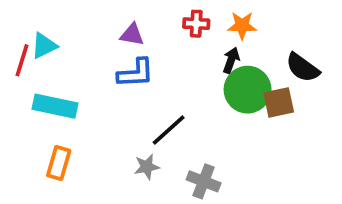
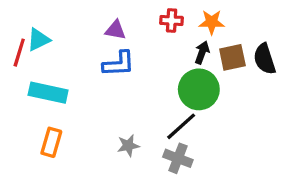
black semicircle: (303, 68) -> (265, 59), turned 36
green circle: (248, 90) -> (199, 89), moved
brown square: (279, 102) -> (232, 57), moved
black line: (169, 130) -> (181, 126), moved

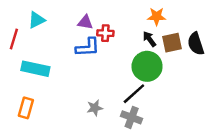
red cross: (172, 20) -> (105, 33), moved
cyan triangle: (38, 40) -> (37, 20), moved
black arrow: (202, 53) -> (149, 39), turned -56
orange rectangle: (51, 142) -> (26, 108), moved

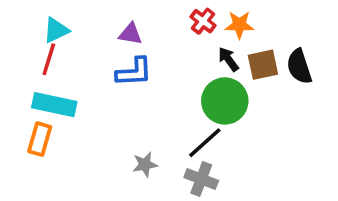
red cross: (105, 33) -> (203, 21), moved, turned 35
red line: (14, 39) -> (49, 59), moved
orange rectangle: (26, 108) -> (40, 139), moved

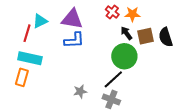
cyan triangle: (56, 30) -> (40, 21), moved
purple triangle: (130, 34) -> (72, 19), size x1.6

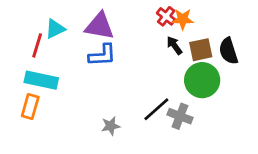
red cross: (112, 12) -> (166, 16), moved
green circle: (124, 56) -> (202, 80), moved
gray cross: (111, 99) -> (180, 116), moved

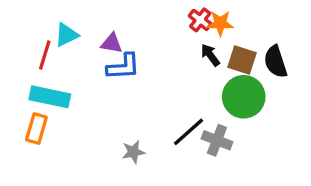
purple triangle: (100, 26) -> (112, 43), moved, size x0.6
brown square: (201, 50) -> (242, 60), turned 30

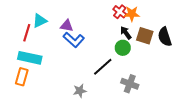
blue L-shape: (123, 67) -> (74, 40), turned 45
green circle: (244, 97) -> (123, 48), moved, size x0.6
black line: (189, 132) -> (103, 67), moved

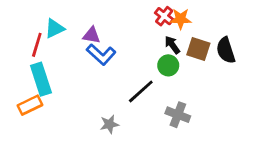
cyan rectangle: (30, 58) -> (41, 79), turned 60
orange rectangle: (22, 77) -> (30, 105), turned 48

